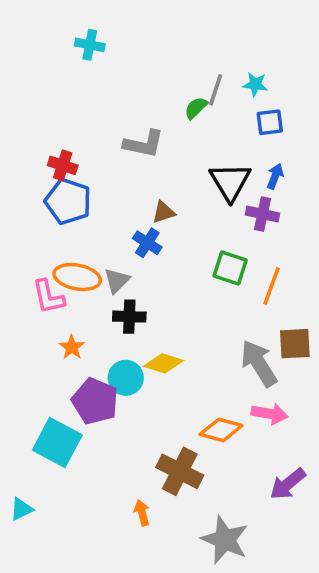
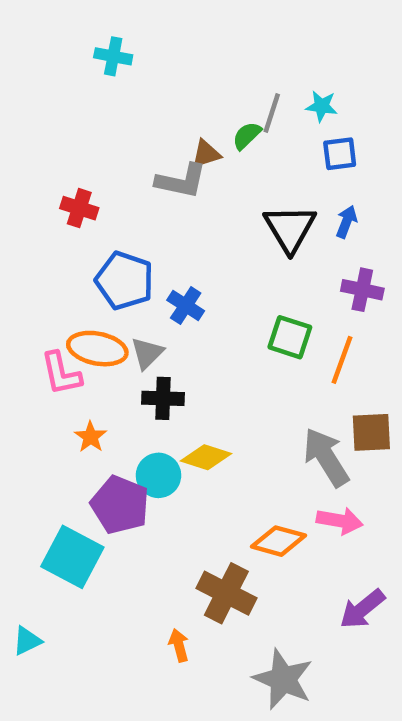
blue pentagon: (68, 201) -> (125, 281), moved
brown triangle: (164, 212) -> (206, 154), moved
purple cross: (262, 214) -> (362, 290), moved

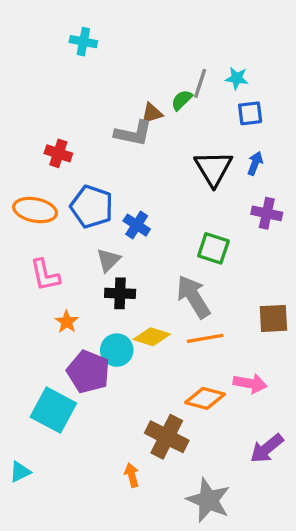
orange ellipse: (97, 349) -> (35, 210), moved
orange line: (342, 360) -> (205, 338), moved, turned 60
gray arrow: (326, 457) -> (193, 297), moved

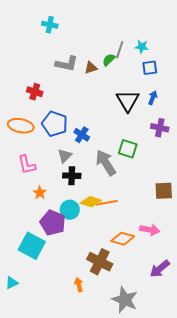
gray L-shape: (133, 133) -> (67, 64), moved
gray arrow: (193, 297) -> (106, 163), moved
orange line: (205, 338) -> (107, 203), moved

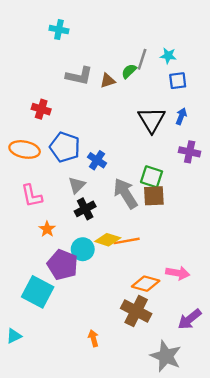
black cross: (72, 176) -> (85, 209), turned -30
brown square: (164, 191) -> (154, 196), moved
brown cross: (100, 262) -> (136, 311), moved
gray star: (125, 300) -> (166, 356), moved

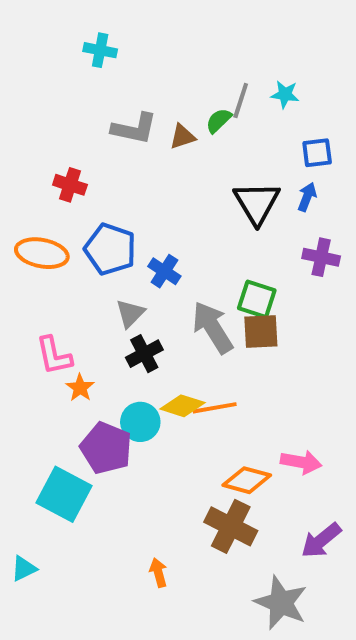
blue square: (178, 81) -> (317, 153), moved
pink L-shape: (32, 196) -> (54, 356), moved

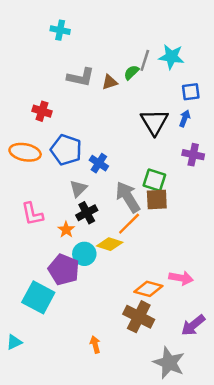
cyan star: (285, 94) -> (171, 57), size x1.5
orange star: (80, 388) -> (66, 230), moved
orange line: (215, 408) -> (129, 224), moved, turned -35

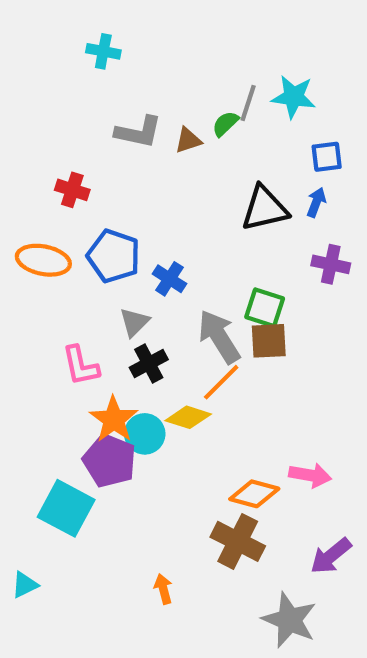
black triangle: (154, 122) -> (265, 208), turned 48
pink L-shape: (32, 214) -> (81, 366), moved
orange star: (66, 230) -> (114, 419), moved, size x1.6

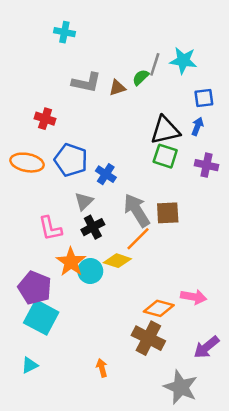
green square: (265, 308) -> (165, 156), moved
purple pentagon: (110, 461) -> (35, 288), moved
cyan triangle: (25, 585) -> (30, 365), moved

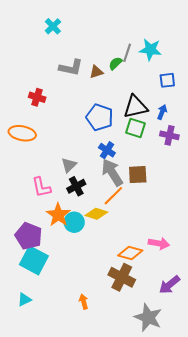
cyan cross: (64, 32) -> (53, 26), turned 35
blue arrow: (197, 126) -> (162, 112), moved
blue pentagon: (71, 160) -> (100, 117), moved
blue cross: (106, 174) -> (107, 150), moved

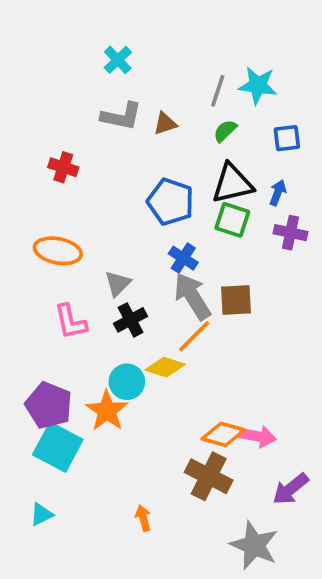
cyan cross: (53, 26) -> (118, 60), moved
green semicircle: (115, 63) -> (225, 131), moved
orange ellipse: (22, 133) -> (58, 251), moved
orange star: (58, 215) -> (107, 411), moved
pink arrow: (159, 243) -> (258, 436), moved

